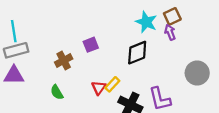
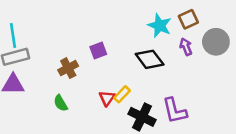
purple arrow: (170, 32) -> (186, 47), moved
black diamond: (137, 53) -> (150, 59), turned 75
gray circle: (197, 73) -> (216, 42), moved

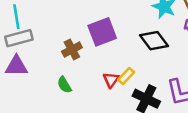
purple square: (98, 51) -> (102, 32), size x1.6

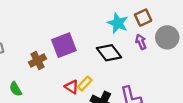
red triangle: (111, 80) -> (72, 87), turned -32
green semicircle: (64, 85) -> (16, 89), moved

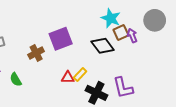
brown square: (143, 18) -> (121, 33), moved
gray circle: (167, 37) -> (155, 20), moved
red triangle: (72, 87) -> (68, 78), turned -32

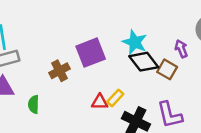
cyan star: (111, 18) -> (135, 42), moved
brown square: (121, 33) -> (167, 69), moved, turned -35
green semicircle: (16, 80) -> (34, 104), turned 32

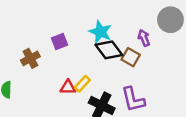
purple square: (91, 53) -> (59, 41), size x0.6

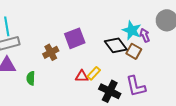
cyan star: (100, 32) -> (132, 30), moved
purple square: (59, 41) -> (75, 38), size x1.5

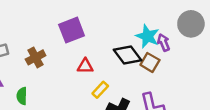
purple square: (75, 38) -> (72, 30), moved
brown cross: (51, 52) -> (36, 57), moved
red triangle: (82, 76) -> (85, 66), moved

